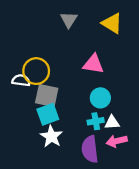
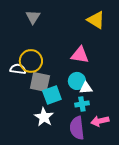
gray triangle: (69, 20) -> (33, 17), moved
cyan circle: (100, 98) -> (77, 81), moved
cyan square: (48, 114) -> (52, 95), moved
white triangle: (112, 122) -> (86, 88), moved

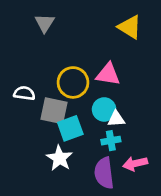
yellow circle: (31, 61) -> (73, 82), moved

